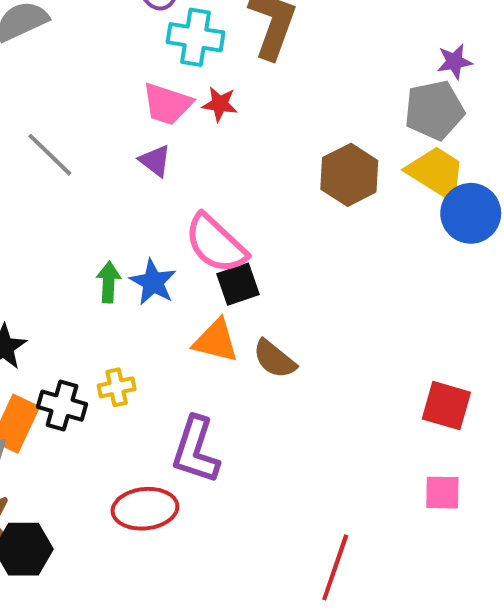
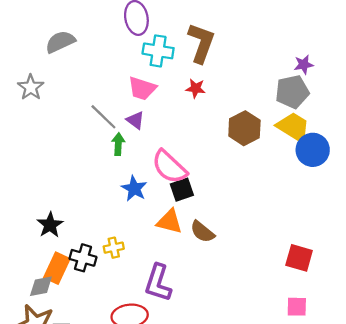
red star: (220, 104) -> (196, 88), moved
gray line: (50, 155) -> (103, 117), moved
green arrow: (109, 282) -> (118, 144), moved

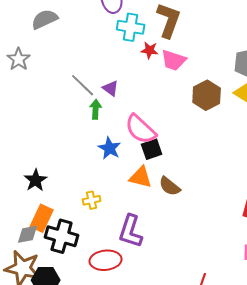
pink trapezoid: (142, 88) -> (174, 60), moved
red star: (196, 88) -> (150, 50), moved
black cross: (83, 258) -> (62, 236), moved, size x1.4

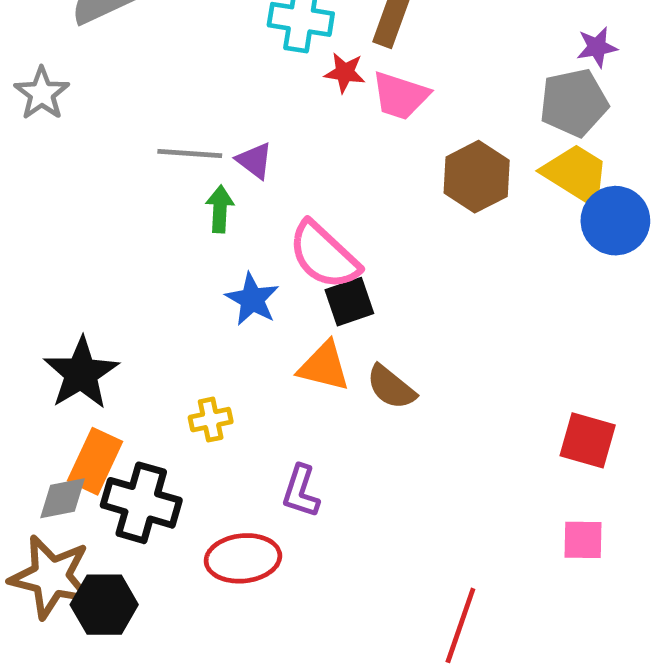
gray line: (83, 85) -> (190, 154), turned -40
black star: (36, 180) -> (81, 373), size x1.4
purple L-shape: (131, 231) -> (301, 491), size x0.7

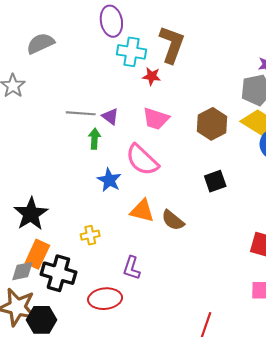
pink trapezoid: (400, 96) -> (156, 119), moved
black square: (349, 302) -> (215, 181), moved

